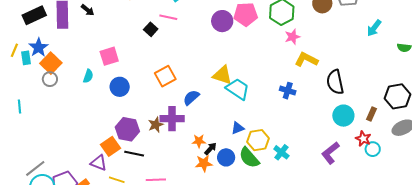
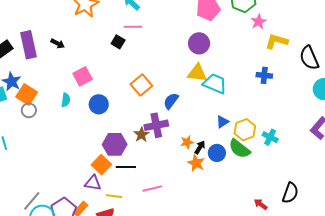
black arrow: (88, 10) -> (58, 44), moved
purple circle: (222, 21) -> (199, 43), moved
orange star: (204, 163) -> (196, 163), turned -30

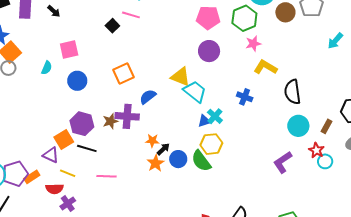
purple circle: (199, 43) -> (209, 51), moved
blue triangle: (222, 122) -> (204, 121), moved
cyan cross: (270, 137) -> (215, 116), moved

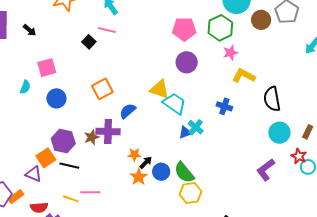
yellow hexagon: (211, 144) -> (191, 193), moved
yellow line: (68, 173) -> (71, 199), moved

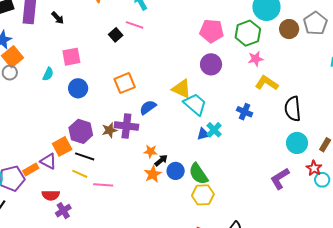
orange rectangle: (16, 197) -> (31, 169), moved
yellow line: (71, 199) -> (80, 174), moved

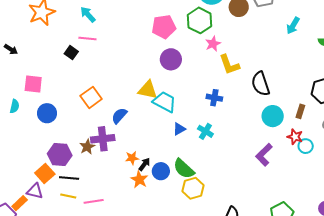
pink square: (71, 57) -> (33, 84), turned 30
yellow L-shape: (267, 83) -> (229, 65), turned -130
cyan cross: (214, 130) -> (205, 131), moved

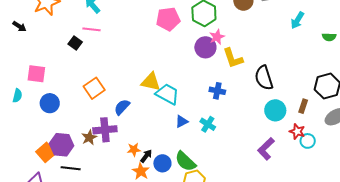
black arrow: (11, 49) -> (19, 26), moved
purple circle: (171, 59) -> (205, 47), moved
orange square: (45, 173) -> (46, 152), moved

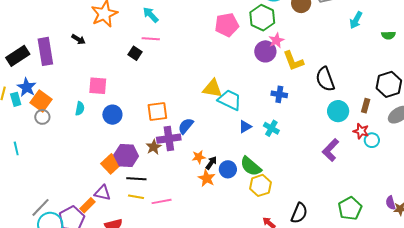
orange square: (94, 88) -> (157, 111), moved, turned 30
blue semicircle: (122, 107) -> (186, 126), moved

